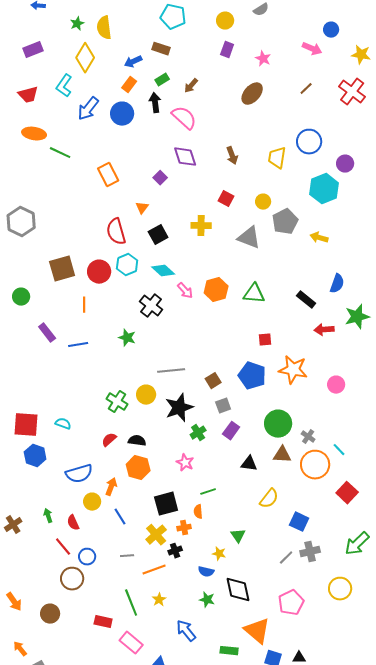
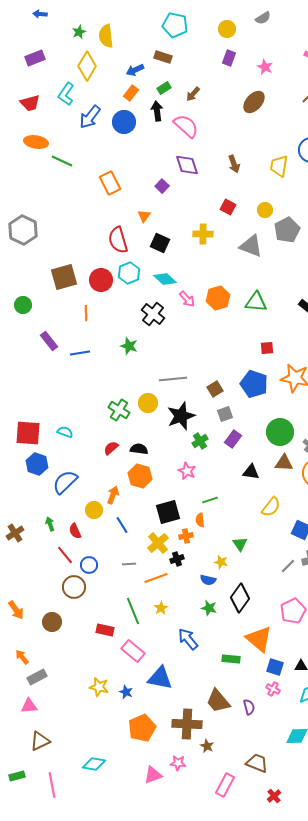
black square: (158, 235) -> (160, 243), turned -36
blue semicircle: (79, 474) -> (65, 482), moved, turned 152
black diamond: (238, 590) -> (240, 598), turned 48

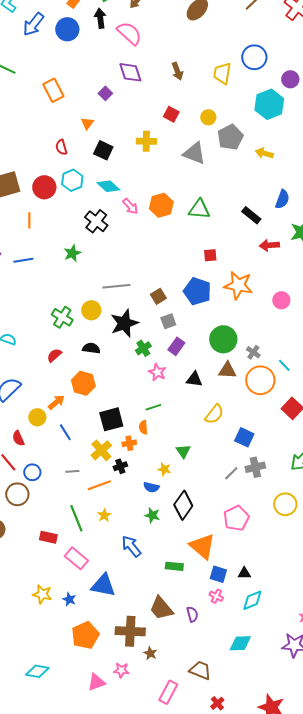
red semicircle: (118, 240) -> (61, 147), size x0.6
green star: (129, 346) -> (72, 253), turned 30
black semicircle: (139, 449) -> (91, 348), moved
pink star: (187, 471) -> (157, 372), moved
orange arrow: (113, 495) -> (56, 402), turned 30

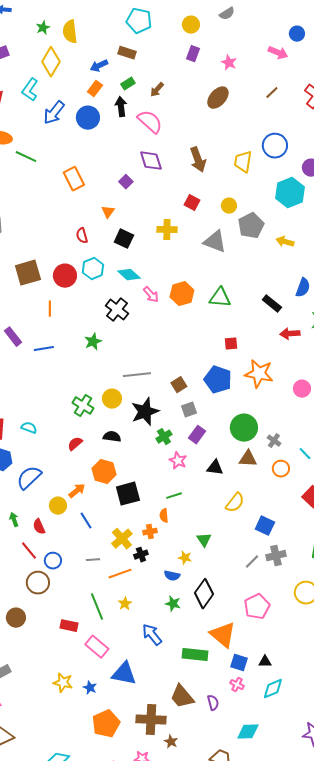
brown arrow: (177, 71) -> (198, 160), size x1.4
orange circle: (260, 380) -> (281, 469), size x0.6
black square: (111, 419) -> (128, 494), moved
green rectangle: (174, 566) -> (195, 655), size x1.4
cyan diamond: (240, 643) -> (248, 732), moved

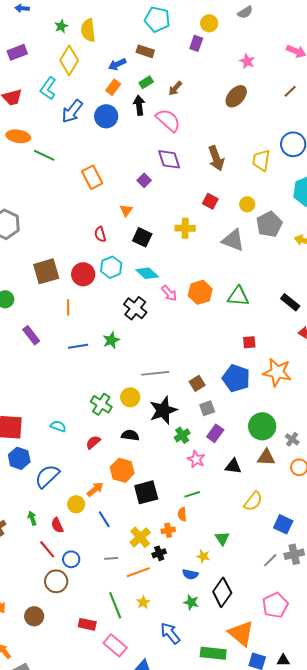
purple rectangle: (193, 54) -> (196, 43), moved
blue line: (44, 349) -> (78, 346), moved
cyan semicircle: (29, 428) -> (58, 426), moved

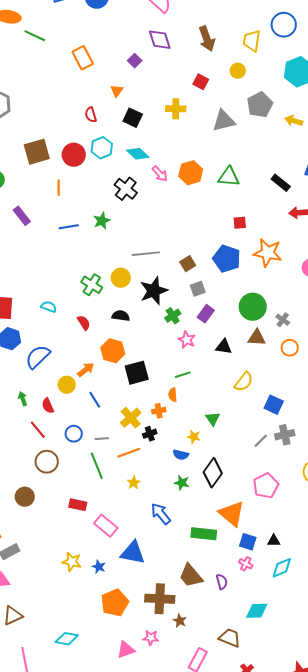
yellow circle: (247, 204) -> (238, 71), moved
gray triangle: (233, 240) -> (224, 121), turned -35
red semicircle: (93, 442) -> (84, 323), turned 98
blue circle: (71, 559) -> (74, 434), moved
green line: (115, 605) -> (97, 466), moved

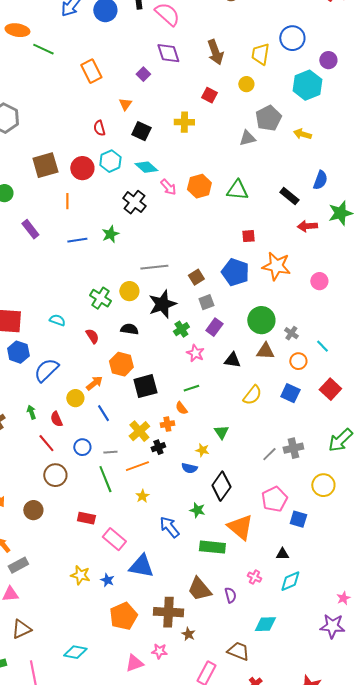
gray triangle: (224, 121) -> (247, 138), moved, size x0.7
orange semicircle: (173, 395) -> (181, 408), turned -32
blue square: (274, 405) -> (290, 393), moved
green star: (182, 483) -> (197, 510), moved
blue square: (248, 542) -> (298, 519), moved

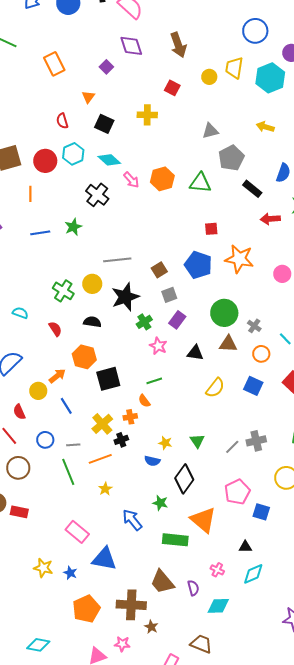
yellow trapezoid: (260, 54) -> (234, 68), moved
gray pentagon: (268, 118) -> (231, 158), moved
green triangle: (221, 432) -> (197, 441), moved
red rectangle: (86, 518) -> (19, 512), moved
cyan diamond: (265, 624) -> (218, 606), moved

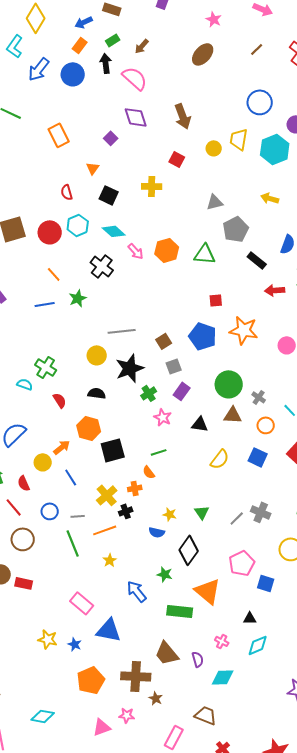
orange line: (30, 194) -> (54, 274), moved, turned -42
green cross: (63, 291) -> (46, 367), moved
gray cross: (256, 441) -> (261, 512), turned 36

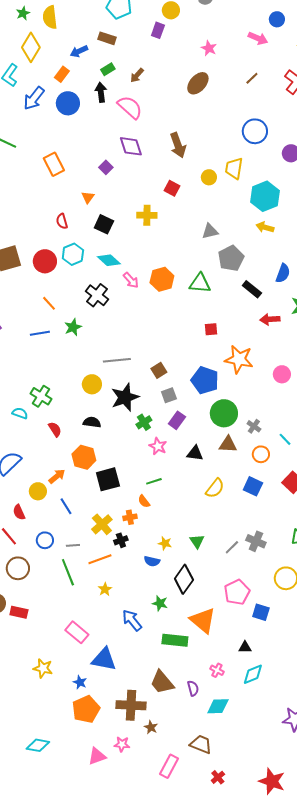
orange rectangle: (80, 45) -> (62, 74), moved
cyan hexagon: (275, 149) -> (265, 196), moved
blue pentagon: (203, 336) -> (205, 380), moved
blue star: (75, 644) -> (80, 682), moved

